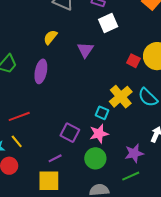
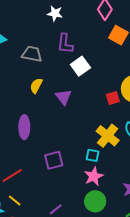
yellow semicircle: (50, 37) -> (36, 86), moved
red square: (133, 61) -> (113, 98), turned -32
purple square: (70, 133) -> (54, 160), moved, turned -30

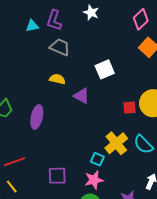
purple L-shape: (65, 44) -> (54, 20), moved
yellow semicircle: (36, 86) -> (57, 79), turned 63
purple triangle: (63, 97) -> (82, 96), turned -36
purple square: (54, 160) -> (57, 176), moved

